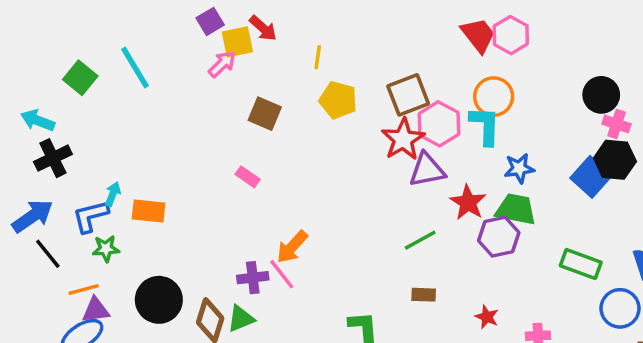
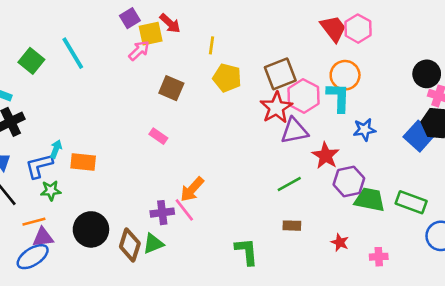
green trapezoid: (516, 209) -> (370, 200), moved

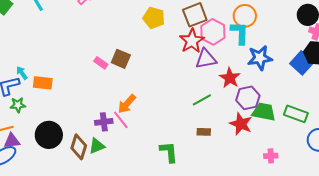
brown square: (171, 88) -> (121, 59), moved
blue star: (364, 130) -> (260, 58), size x1.4
cyan arrow: (56, 149) -> (22, 73), turned -56
red star: (340, 242) -> (241, 124), moved, size x1.6

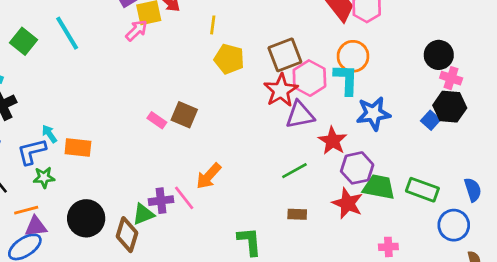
blue square: (302, 63) -> (431, 120), size x0.6
orange arrow: (127, 104) -> (209, 176), moved
green triangle: (97, 146) -> (143, 214), moved

